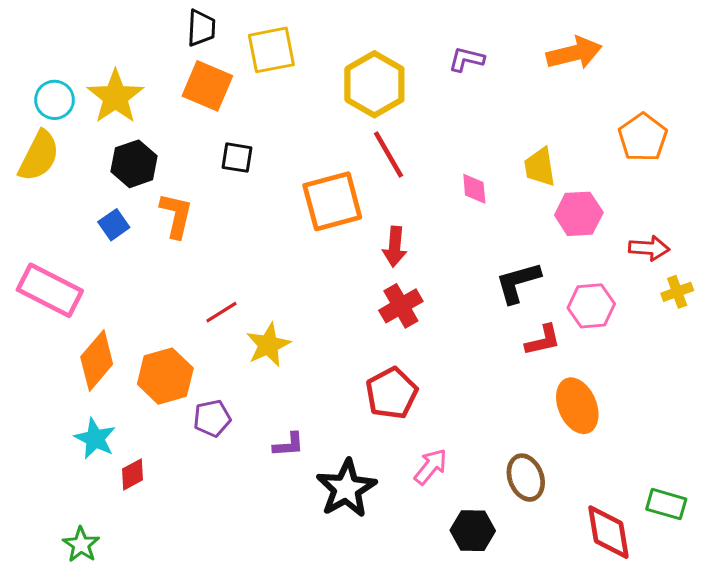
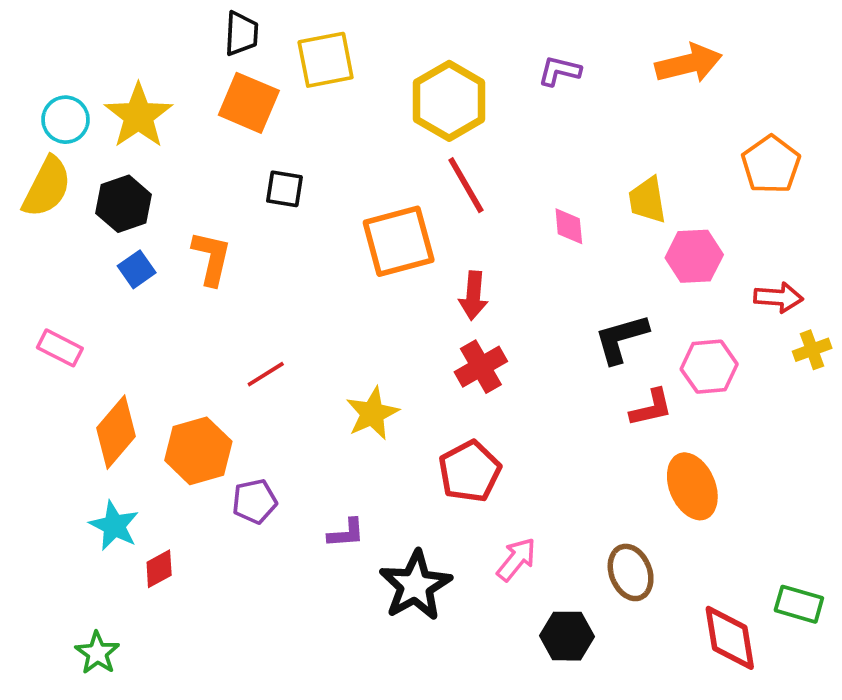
black hexagon: (134, 164) -> (123, 204), moved
pink rectangle: (50, 290) -> (60, 348), size x0.6
yellow star: (268, 345) -> (372, 413), moved

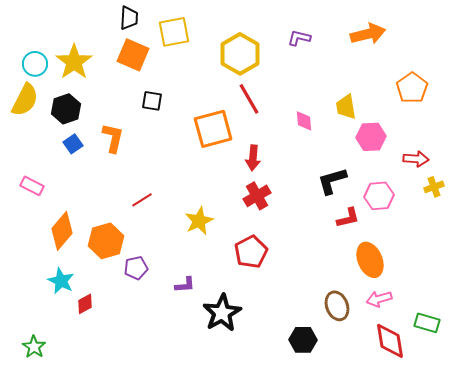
pink arrow: (516, 559) -> (379, 299), moved, turned -145
green star: (97, 653) -> (34, 347), moved

